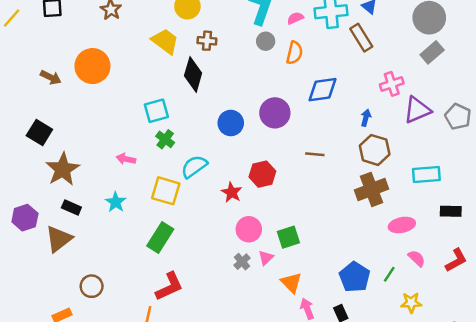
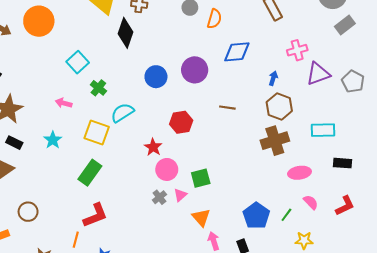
gray rectangle: (432, 52) -> (345, 25), moved
cyan square: (156, 111) -> (78, 62), moved, turned -30
red star: (232, 192) -> (153, 147), moved

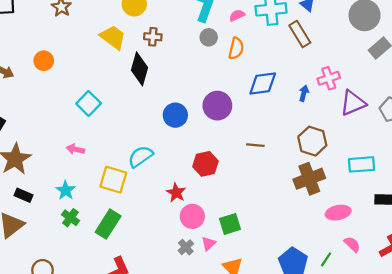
orange circle: (39, 21) -> (44, 61), size x0.6
blue arrow: (273, 78) -> (304, 93), moved
green cross: (98, 88) -> (70, 218), moved

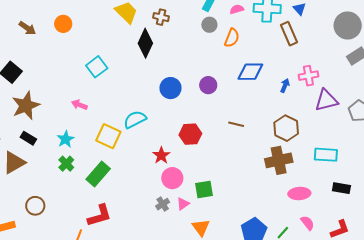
purple circle: (217, 106) -> (208, 85), size x0.7

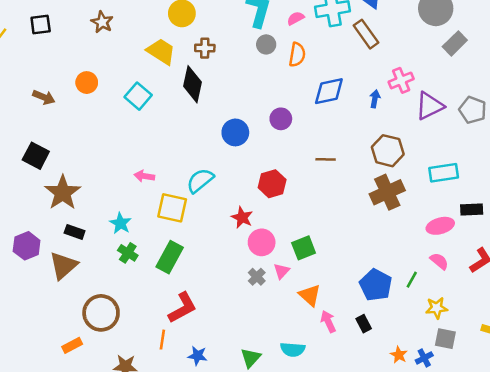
cyan square: (97, 67) -> (138, 96), moved
pink arrow: (79, 105) -> (144, 176), moved
pink ellipse: (299, 193) -> (440, 226), moved
brown circle: (35, 206) -> (101, 313), size x1.5

